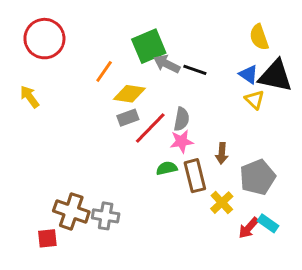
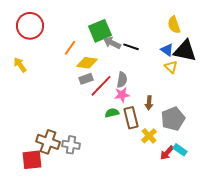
red square: (47, 238) -> (32, 160), size x1.5

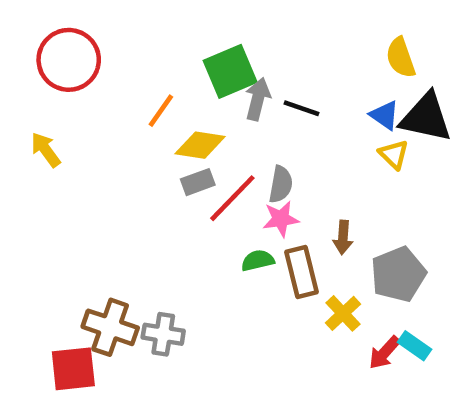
gray arrow: (112, 43) -> (258, 99), turned 78

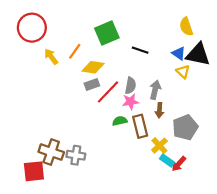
gray arrow: (258, 99) -> (155, 90), moved
yellow arrow: (46, 150) -> (51, 57), moved
cyan rectangle: (414, 346) -> (167, 161), moved

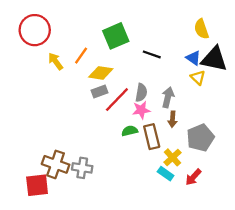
cyan rectangle: (167, 161) -> (166, 174), moved

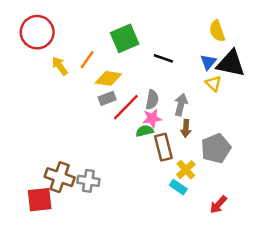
blue triangle: (193, 58) -> (208, 62), turned 35
green semicircle: (130, 131) -> (145, 131), moved
red arrow: (193, 177) -> (218, 205), moved

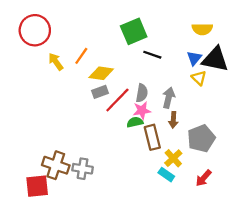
yellow semicircle: (217, 31) -> (202, 29), turned -72
green square: (125, 38) -> (134, 31), moved
red arrow: (218, 205) -> (204, 178), moved

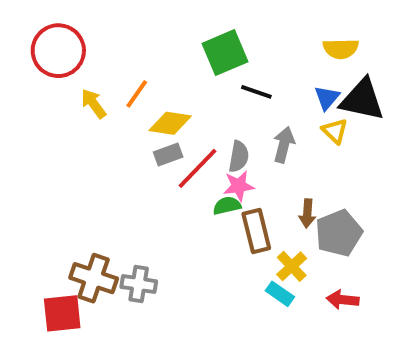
gray arrow: (169, 98) -> (284, 145), moved
brown arrow: (173, 120) -> (307, 213), moved
red arrow: (204, 178) -> (343, 300), turned 54

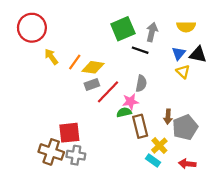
orange line: (137, 94) -> (75, 62), moved
black triangle: (362, 100) -> (198, 54), size x0.7
gray arrow: (284, 145) -> (152, 32), moved
gray semicircle: (239, 157) -> (141, 83), moved
red square: (62, 313) -> (69, 133), moved

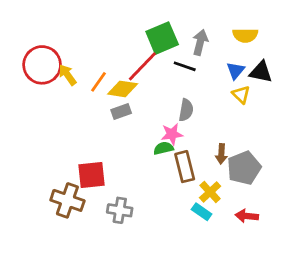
red circle: (32, 28) -> (42, 65), moved
red line: (108, 92) -> (142, 66), moved
gray cross: (76, 155) -> (120, 210), moved

